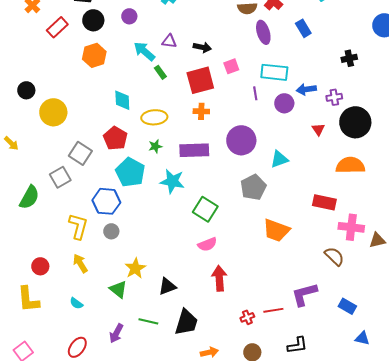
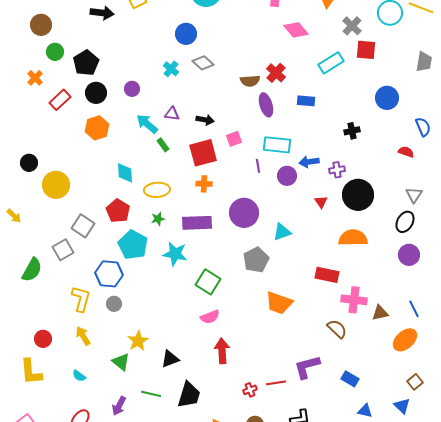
blue rectangle: (303, 28) -> (306, 101), turned -54

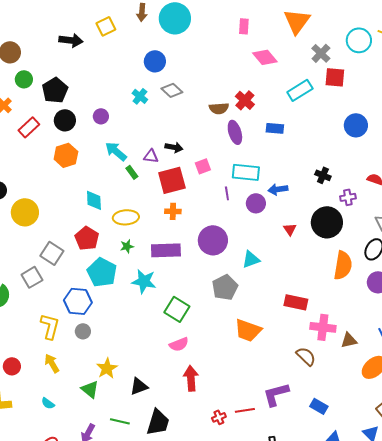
purple triangle: (172, 114) -> (151, 156), moved
black cross: (352, 131) -> (323, 175), moved, turned 35
purple cross: (337, 170) -> (348, 197), moved
orange semicircle: (353, 238) -> (343, 265), moved, turned 100

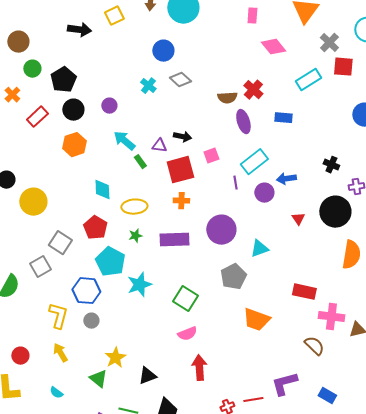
cyan rectangle: (246, 172) -> (254, 162), turned -44
cyan star: (144, 281) -> (139, 285), moved, turned -30

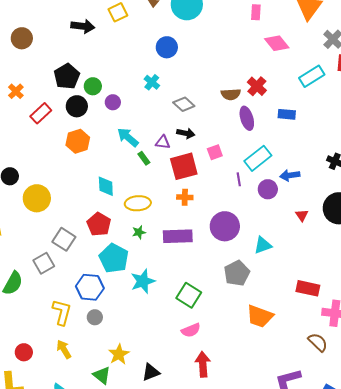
green circle: (32, 69) -> (93, 86), moved
gray diamond: (180, 80) -> (184, 104), moved

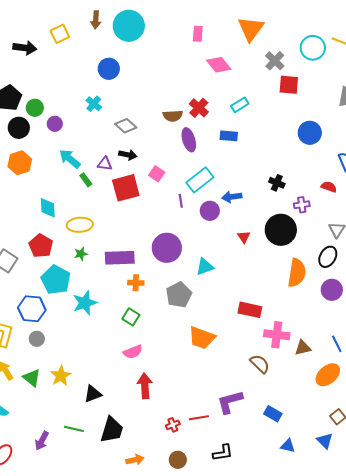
cyan rectangle: (312, 76) -> (240, 105), moved, size x0.7
pink square: (215, 152) -> (157, 174), turned -35
orange cross: (185, 197) -> (136, 283), moved
green square: (189, 295) -> (131, 317), size x0.7
green triangle: (102, 375) -> (32, 378), moved

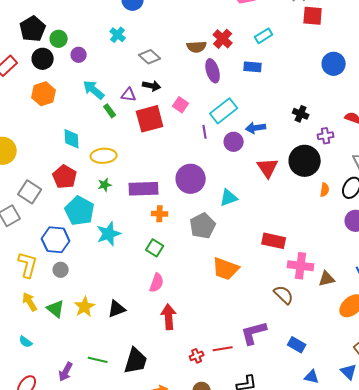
red triangle: (244, 237) -> (268, 168), size x1.6
orange semicircle: (297, 273) -> (325, 190), moved, size x0.5
pink semicircle: (133, 352) -> (157, 283), turned -48
black triangle: (93, 394) -> (117, 309), moved

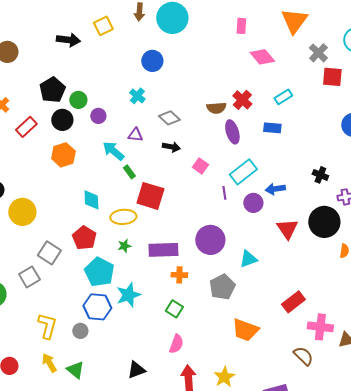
purple triangle: (129, 95) -> (135, 135), moved
red square: (150, 119) -> (150, 196), moved, turned 32
blue hexagon: (56, 240) -> (97, 307), moved
red rectangle: (274, 241) -> (293, 302), turned -50
yellow star: (85, 307) -> (224, 377), moved

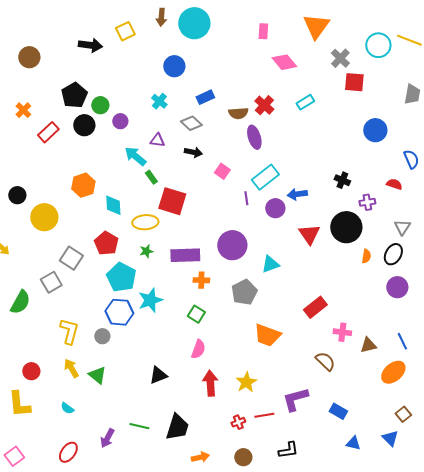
blue rectangle: (272, 128) -> (205, 97), moved, turned -30
orange hexagon: (63, 155) -> (83, 185), moved
pink cross: (320, 327) -> (342, 332), size x0.7

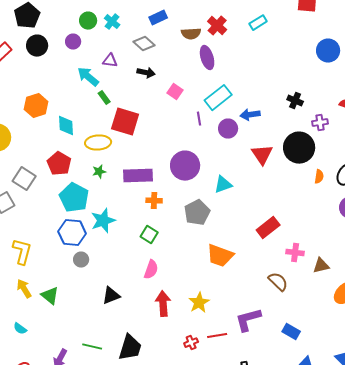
green circle: (100, 105) -> (88, 21), moved
gray circle: (102, 336) -> (81, 260), moved

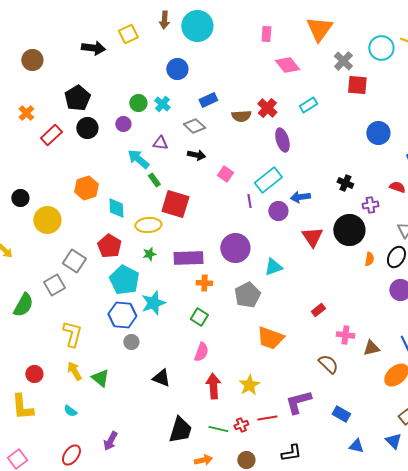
purple ellipse: (207, 58) -> (282, 140), moved
red rectangle: (268, 228) -> (318, 310), size x0.6
black triangle: (111, 296) -> (161, 378), turned 42
green line: (92, 347) -> (218, 429), moved

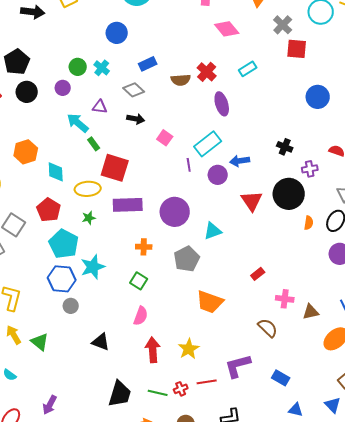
purple rectangle: (188, 258) -> (128, 205), moved

